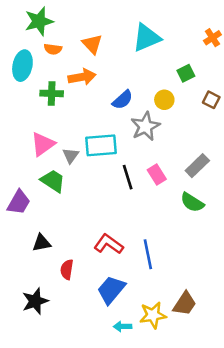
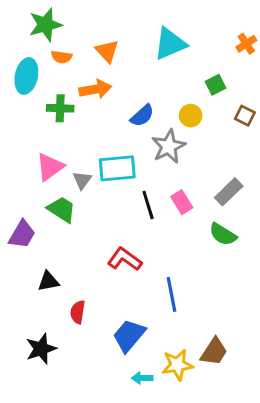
red L-shape: (109, 244) -> (125, 259), moved

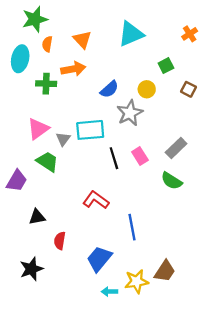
orange semicircle: (62, 57) -> (47, 44), turned 91

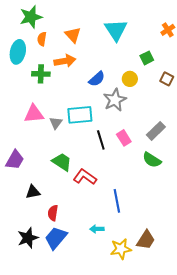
cyan triangle: (131, 34) -> (116, 30), turned -40
pink triangle: (38, 129) -> (34, 114), turned 30
green trapezoid: (47, 162) -> (62, 162), moved
blue trapezoid: (99, 259) -> (56, 238), moved
cyan arrow: (109, 292) -> (97, 229), moved

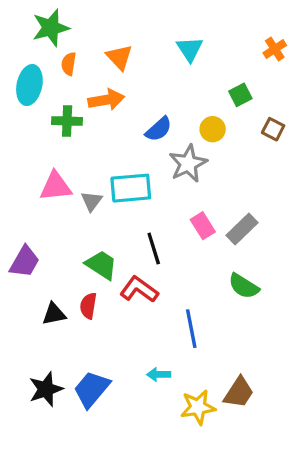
cyan triangle: (116, 30) -> (190, 49), size x0.7
gray rectangle: (156, 131) -> (242, 229), moved
black line: (101, 140) -> (154, 249), moved
green semicircle: (152, 160) -> (244, 286), moved
red semicircle: (53, 213) -> (88, 306), moved

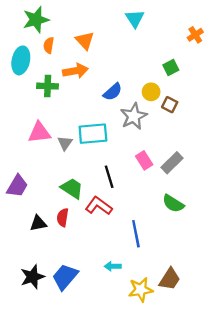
cyan triangle: (190, 49) -> (135, 19), moved
brown square: (273, 129) -> (170, 105), moved

